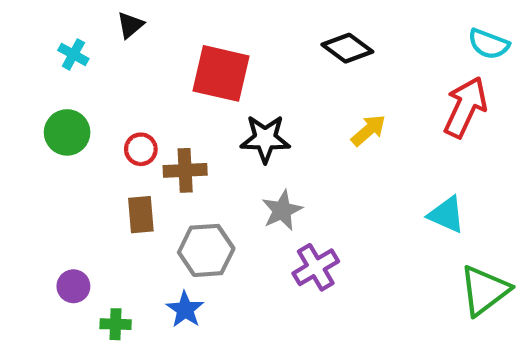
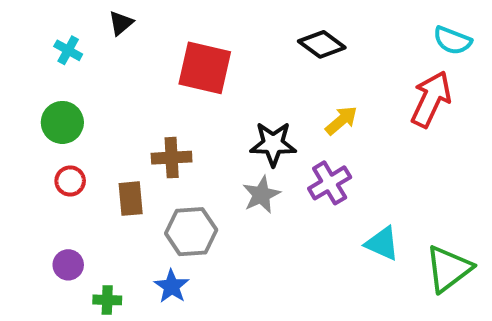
black star: (265, 139) -> (273, 144), moved
red circle: (141, 149) -> (70, 181), moved
cyan triangle: (446, 215) -> (382, 243), moved
purple cross: (316, 267) -> (330, 183), moved

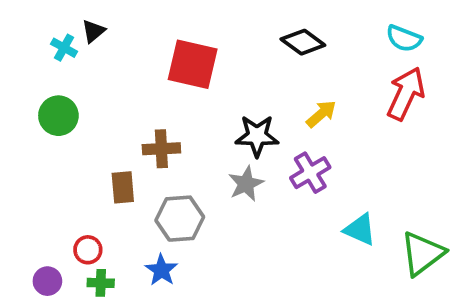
black triangle: (121, 23) -> (93, 31), moved
cyan semicircle: (452, 41) -> (404, 38), moved
red circle: (70, 181) -> (88, 250), moved
purple circle: (68, 265) -> (47, 281), moved

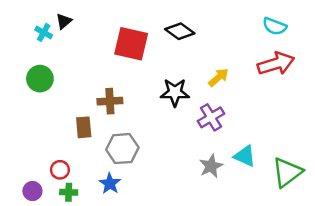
black diamond: (303, 42) -> (180, 31), moved
red arrow: (406, 94) -> (276, 64), turned 48
gray star: (246, 184) -> (211, 166), moved

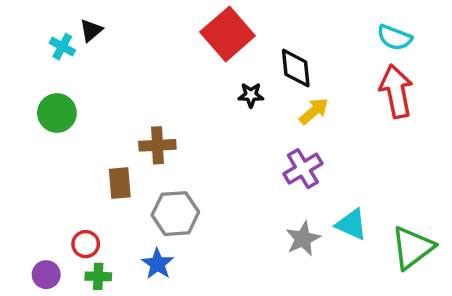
black diamond: (180, 31) -> (296, 68), moved, turned 48
red square: (131, 44) -> (228, 34), moved, turned 36
red arrow: (276, 64) -> (396, 91), turned -84
black star: (175, 92) -> (251, 95), moved, size x0.6

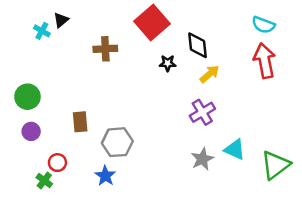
green circle: (57, 113) -> (27, 97), moved
brown cross: (157, 145) -> (105, 49), moved
purple circle: (46, 275) -> (31, 131), moved
green cross: (98, 276) -> (44, 181), moved, turned 35

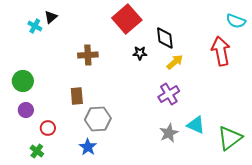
cyan semicircle: (263, 25) -> (236, 21), moved
brown cross: (105, 49) -> (88, 55), moved
brown rectangle: (80, 122) -> (77, 96), moved
red circle: (57, 163) -> (48, 128), moved

